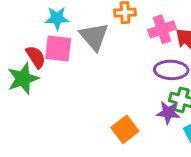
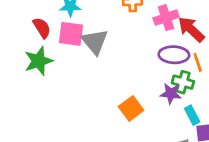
gray triangle: (94, 36) -> (95, 42), moved
red semicircle: (36, 57) -> (42, 28), moved

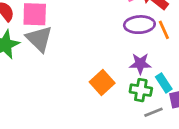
gray triangle: (95, 42) -> (39, 39), moved
green cross: (183, 82) -> (141, 90), moved

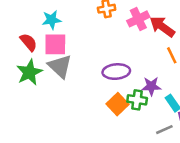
purple ellipse: (139, 25) -> (116, 72), moved
green cross: (141, 90) -> (137, 100), moved

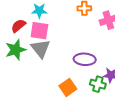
red semicircle: (29, 42) -> (18, 26), turned -98
orange square: (118, 104) -> (68, 87), moved

